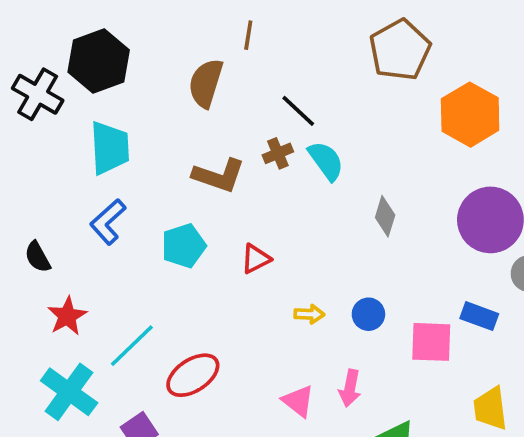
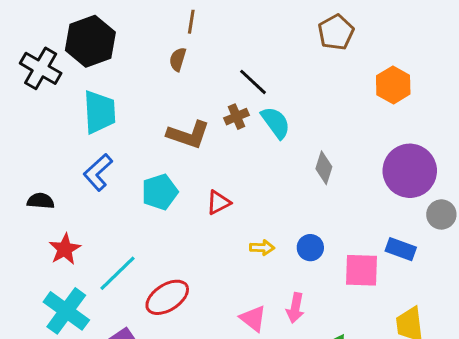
brown line: (248, 35) -> (191, 22), moved
brown pentagon: (400, 50) -> (336, 32), size x0.7
brown semicircle: (206, 83) -> (178, 59), size x0.6
orange hexagon: (470, 115) -> (393, 85), size x0.7
black semicircle: (38, 257) -> (41, 201), turned 124

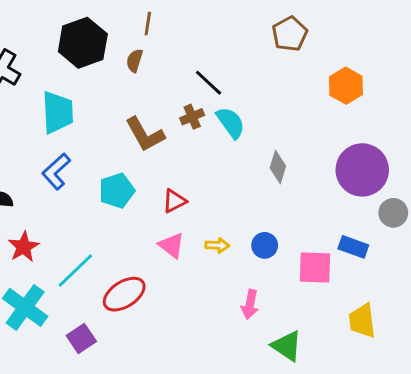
black hexagon: (90, 41) -> (83, 43), moved
brown L-shape: (188, 135) -> (145, 134), turned 42
pink triangle: (253, 318) -> (171, 245), moved

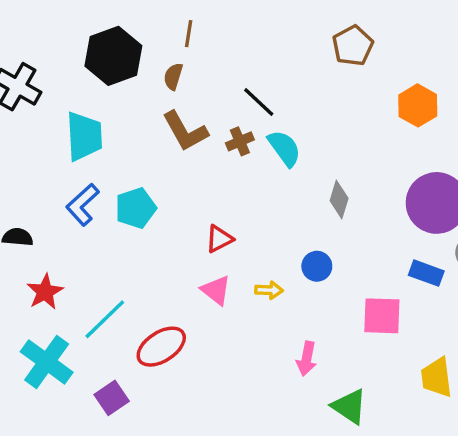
brown L-shape: (145, 134) -> (185, 131), moved
cyan pentagon: (117, 191) -> (136, 208), moved
blue circle: (265, 245) -> (317, 266), moved
blue rectangle: (353, 247) -> (426, 273), moved

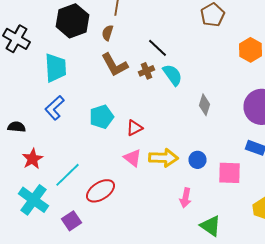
cyan pentagon: (136, 208) -> (102, 117), moved
blue circle: (317, 266) -> (198, 160), moved
yellow arrow: (269, 290) -> (164, 158), size x1.8

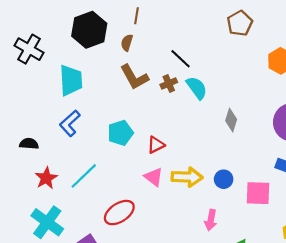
cyan line: (68, 175) -> (84, 176), moved

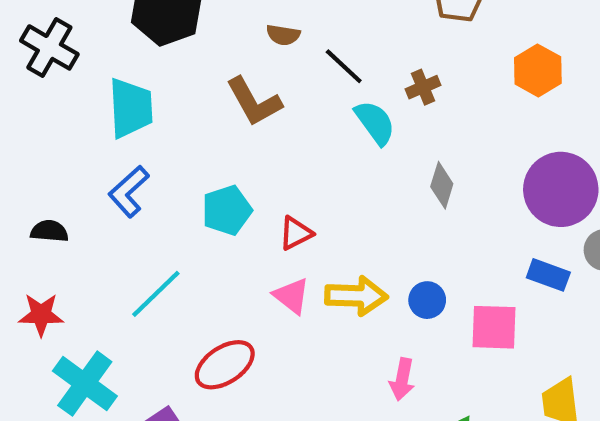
brown semicircle: (127, 43) -> (283, 35), moved, turned -98
brown cross: (169, 83) -> (423, 87), moved
red star: (46, 178) -> (41, 315), moved, turned 30

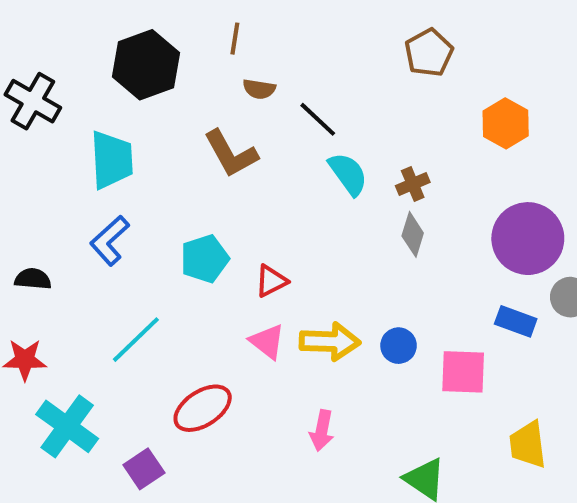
brown cross: (423, 87) -> (413, 184), moved
pink arrow: (402, 379) -> (322, 430), moved

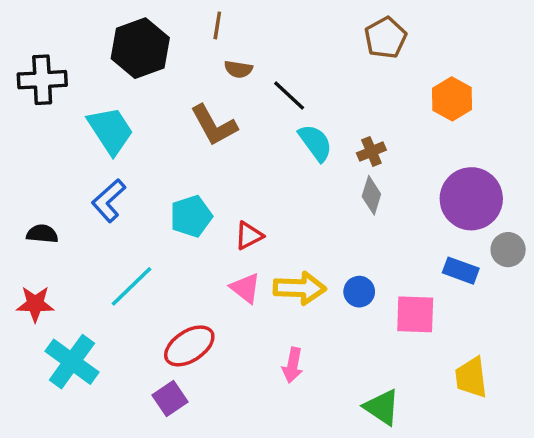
black cross: (33, 101) -> (42, 80), turned -33
cyan trapezoid: (112, 160) -> (110, 130), turned -30
purple square: (144, 469) -> (170, 398), moved

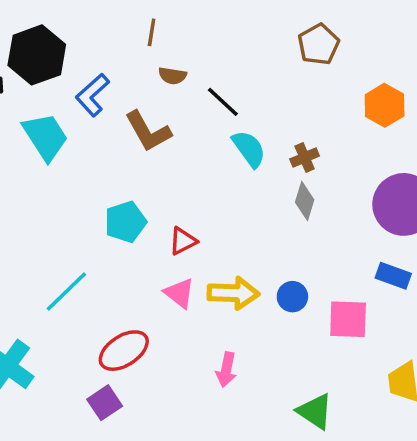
black hexagon: (140, 48) -> (37, 55), moved
blue L-shape: (109, 201) -> (92, 95), moved

